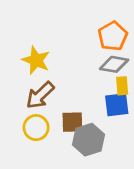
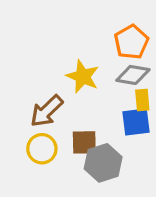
yellow star: (36, 60) -> (83, 77), moved

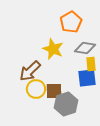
orange pentagon: (131, 42) -> (71, 22), moved
yellow circle: (42, 149) -> (36, 89), moved

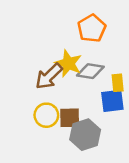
gray diamond: (85, 48) -> (90, 71), moved
brown arrow: (30, 71) -> (49, 76), moved

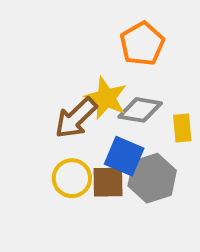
blue square: (112, 101) -> (124, 156), moved, turned 30
gray hexagon: (85, 135) -> (152, 178), moved

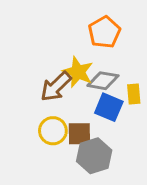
blue square: (124, 156) -> (109, 107), moved
gray hexagon: (152, 178) -> (94, 156), moved

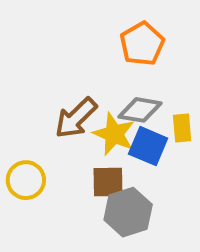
yellow star: (78, 72) -> (114, 134), moved
yellow circle: (53, 131) -> (26, 180), moved

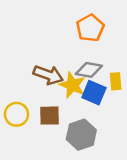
brown arrow: (76, 118) -> (48, 75), turned -116
brown square: (108, 182) -> (50, 116), moved

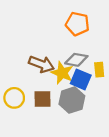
orange pentagon: (90, 28) -> (77, 24), turned -30
gray hexagon: (81, 135) -> (72, 100), moved

